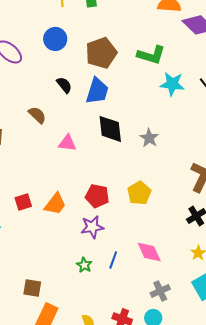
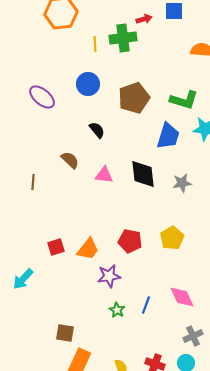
blue trapezoid: (97, 91) -> (168, 136), moved
gray star: (149, 138) -> (182, 183), turned 30
pink triangle: (67, 143) -> (104, 175), moved
purple star: (92, 227) -> (109, 276), moved

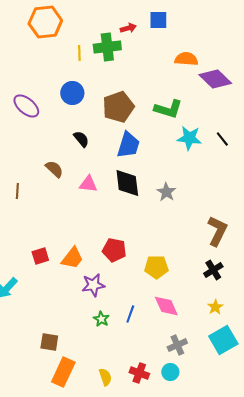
blue trapezoid: (168, 136) -> (128, 145), moved
gray star: (182, 183) -> (166, 192), turned -30
yellow pentagon: (172, 238) -> (156, 267), moved, turned 30

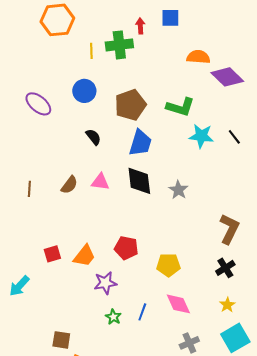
red arrow: (128, 28) -> (140, 26), turned -77
brown semicircle: (54, 169) -> (69, 185), moved, turned 84

